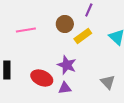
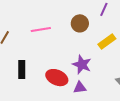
yellow rectangle: (83, 36) -> (107, 41), moved

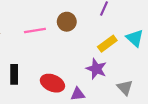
brown circle: (80, 23) -> (67, 22), moved
purple star: (82, 65) -> (96, 69), moved

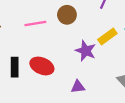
purple star: (96, 69) -> (85, 51), moved
red ellipse: (52, 83) -> (42, 66), moved

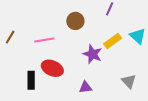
pink line: (35, 23) -> (44, 40), moved
black rectangle: (15, 67) -> (31, 80), moved

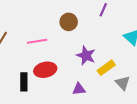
yellow rectangle: (113, 41) -> (106, 68), moved
red ellipse: (52, 68) -> (45, 70), turned -35

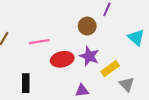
brown circle: (69, 22) -> (87, 26), moved
red ellipse: (45, 70) -> (62, 59), moved

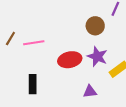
pink line: (39, 42) -> (34, 43), moved

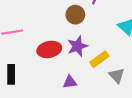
purple star: (97, 57) -> (78, 46), turned 30

